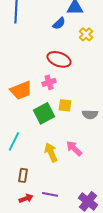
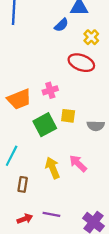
red ellipse: (59, 59) -> (81, 63), moved
brown rectangle: (23, 175) -> (23, 184), moved

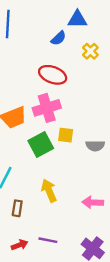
red ellipse: (81, 63) -> (53, 75), moved
pink cross: (50, 90) -> (47, 108), size x1.6
pink arrow: (78, 163) -> (93, 202), moved, turned -42

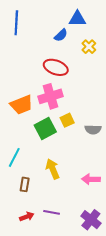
yellow square: (66, 135) -> (67, 120), turned -32

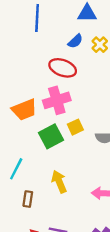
blue line: (16, 23) -> (37, 18), moved
blue semicircle: (61, 35) -> (75, 41), moved

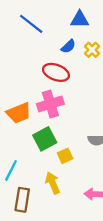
blue line: (37, 18) -> (31, 24), turned -55
yellow square: (75, 127) -> (65, 156), moved
brown rectangle: (28, 199) -> (22, 200), size x1.5

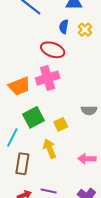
blue semicircle: (68, 46) -> (64, 27), turned 144
green square: (45, 139) -> (33, 117), moved

